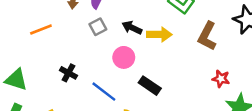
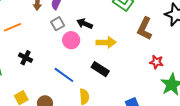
yellow arrow: (159, 34) -> (106, 42), moved
pink circle: (124, 57) -> (71, 40), moved
black cross: (68, 73) -> (26, 58), moved

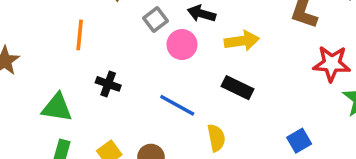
orange line: (13, 27) -> (80, 35), turned -54
red star: (156, 62) -> (332, 64), size x1.5

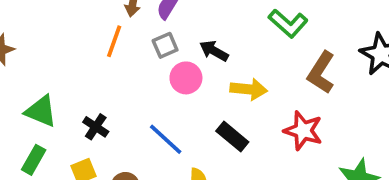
orange line: (80, 35) -> (114, 41), moved
red star: (332, 64) -> (303, 131), moved
black cross: (108, 84) -> (96, 127), moved

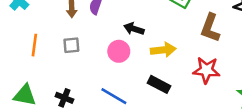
orange line: (114, 41) -> (34, 45), moved
gray square: (165, 45) -> (71, 45), moved, turned 30

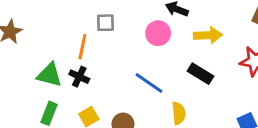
orange line: (34, 45) -> (82, 47), moved
black cross: (64, 98) -> (79, 77), moved

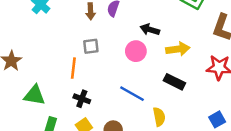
green triangle: (49, 75) -> (35, 95), moved
black cross: (79, 77) -> (82, 99), moved

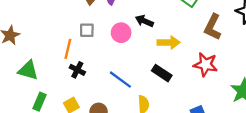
pink circle: (136, 51) -> (121, 33), moved
black cross: (82, 99) -> (77, 70), moved

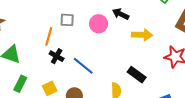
black rectangle: (162, 73) -> (137, 75), moved
blue line: (120, 80) -> (83, 66), moved

